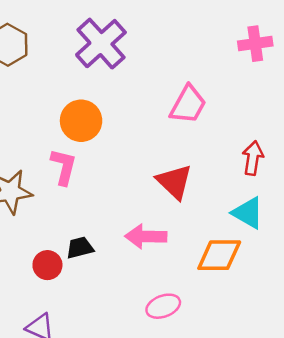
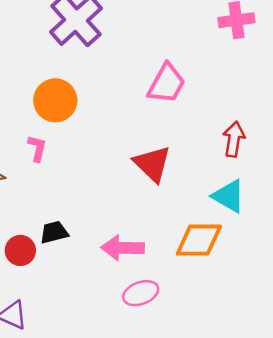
pink L-shape: (64, 167) -> (37, 148), size x0.7
pink arrow: (146, 236) -> (123, 248), moved

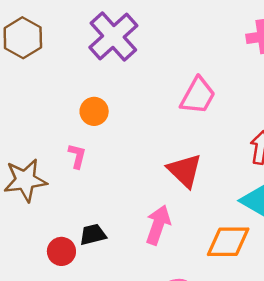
orange circle: (55, 100) -> (94, 111), size x0.7
pink arrow: (123, 248) -> (158, 225), moved, turned 108

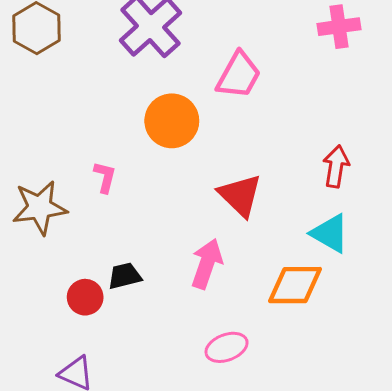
pink trapezoid: (198, 96) -> (239, 75), moved
orange circle: (94, 111) -> (172, 121), moved, size x1.5

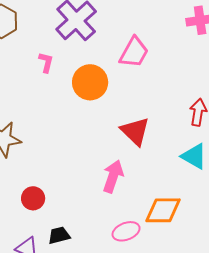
pink L-shape: (105, 177) -> (46, 62), moved
black trapezoid: (125, 276) -> (59, 235), moved
orange diamond: (295, 285) -> (163, 210), moved

